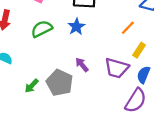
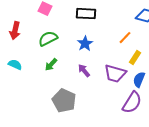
blue star: (76, 27) -> (85, 44), moved
gray pentagon: (60, 83) -> (64, 101), moved
green arrow: (32, 86) -> (51, 65), moved

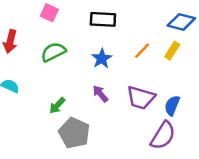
orange line: (125, 38) -> (142, 51), moved
yellow rectangle: (135, 58) -> (172, 51), moved
green arrow: (51, 65) -> (57, 105), moved

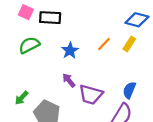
black rectangle: (103, 19) -> (50, 18), moved
purple trapezoid: (141, 98) -> (91, 95), moved
green arrow: (57, 105) -> (22, 98), moved

